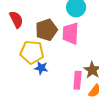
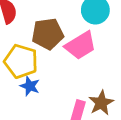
pink trapezoid: (71, 33) -> (81, 45), turned -135

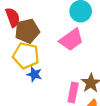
brown pentagon: (48, 34) -> (27, 31), moved

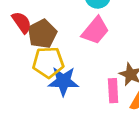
blue star: (34, 74) -> (63, 81), size x1.6

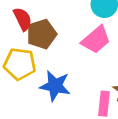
yellow pentagon: (48, 62) -> (20, 64), moved

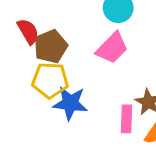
yellow pentagon: (20, 64) -> (50, 80), moved

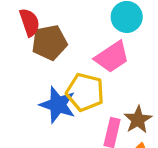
yellow pentagon: (50, 80) -> (85, 92), moved

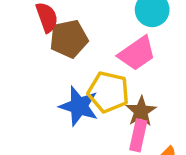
brown star: (138, 120) -> (141, 111), moved

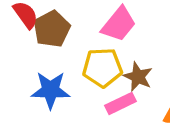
blue star: (79, 106) -> (50, 90), moved
pink rectangle: (138, 135) -> (121, 103), moved, turned 68

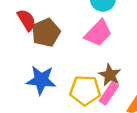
yellow pentagon: (102, 68) -> (85, 90), moved
pink rectangle: (121, 103) -> (109, 93), moved, turned -35

